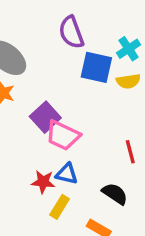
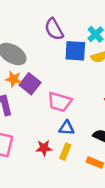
purple square: (45, 117) -> (30, 84), moved
red star: (43, 182) -> (44, 148), moved

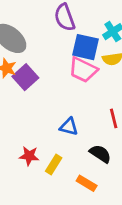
pink trapezoid: (60, 102) -> (83, 70), moved
blue triangle: (67, 128) -> (69, 127), moved

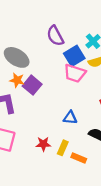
blue square: (86, 47) -> (74, 56), turned -36
orange rectangle: (87, 183) -> (79, 158), moved

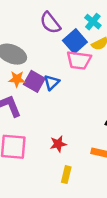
blue triangle: (70, 118) -> (52, 83), moved, turned -40
yellow rectangle: (63, 148) -> (66, 175), moved

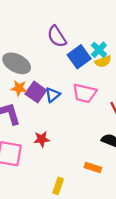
cyan cross: (93, 22) -> (99, 50), moved
pink trapezoid: (79, 60) -> (84, 93), moved
red star: (58, 144) -> (42, 139), moved

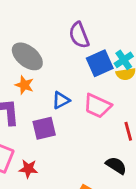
purple square: (36, 92) -> (44, 128), moved, turned 30
red star: (42, 139) -> (28, 169), moved

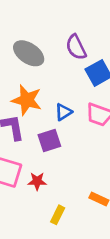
gray ellipse: (27, 56) -> (29, 53), moved
orange star: (24, 85) -> (27, 100), size x1.6

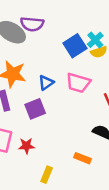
purple semicircle: (76, 47) -> (32, 24), moved, turned -55

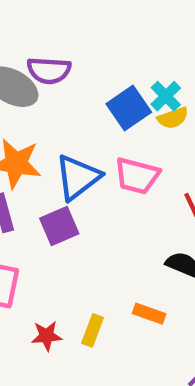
blue triangle: (46, 83) -> (78, 177), size x1.6
red star: (26, 146) -> (47, 336), moved
yellow rectangle: (47, 175) -> (93, 330), moved

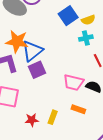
cyan cross: (166, 96) -> (86, 38), moved, turned 32
pink trapezoid: (137, 176) -> (73, 82), moved
blue triangle: (78, 177) -> (32, 51), moved

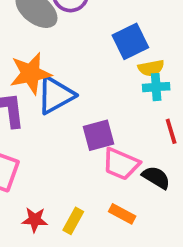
yellow semicircle: (88, 20) -> (151, 68), moved
orange star: (17, 41) -> (31, 73), turned -30
purple square: (37, 70) -> (99, 135), moved

